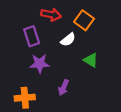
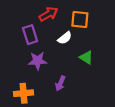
red arrow: (51, 15) -> (48, 14), turned -42
orange square: (84, 20) -> (80, 19), turned -30

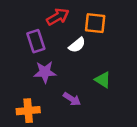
green triangle: (86, 57) -> (103, 80), moved
purple arrow: (60, 83) -> (72, 99), turned -80

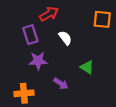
orange square: (95, 23) -> (102, 19), moved
white semicircle: (77, 45) -> (65, 38), turned -88

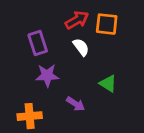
red arrow: (49, 14) -> (77, 20), moved
orange square: (102, 19) -> (107, 24), moved

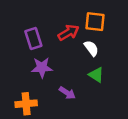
red arrow: (77, 20) -> (68, 32), moved
white semicircle: (81, 47) -> (91, 48), moved

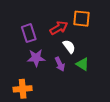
white semicircle: (91, 48) -> (69, 46), moved
purple arrow: (67, 93) -> (60, 64), moved, turned 32

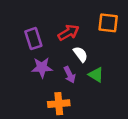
orange square: (82, 19) -> (108, 23), moved
orange cross: (23, 89) -> (59, 104), moved

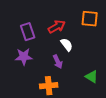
purple star: (42, 67) -> (24, 57), moved
green triangle: (96, 75) -> (92, 77), moved

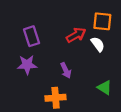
red arrow: (57, 27) -> (76, 35), moved
white semicircle: (67, 45) -> (98, 44), moved

